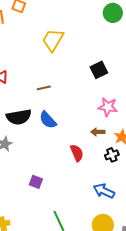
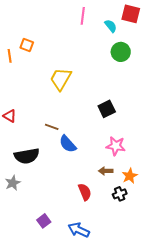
brown line: (44, 88) -> (52, 127), turned 32
blue semicircle: (48, 120) -> (68, 144), moved
purple square: (36, 182) -> (44, 221), turned 32
blue arrow: (104, 191) -> (79, 230), moved

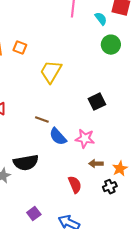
orange square: (27, 45) -> (20, 48), moved
pink star: (116, 146) -> (85, 139), moved
black semicircle: (27, 156) -> (26, 163), moved

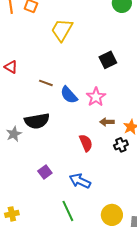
brown line: (42, 120) -> (46, 83), moved
pink star: (85, 139) -> (96, 97), turned 30

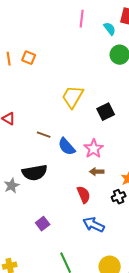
yellow trapezoid: (62, 30) -> (73, 97), moved
brown arrow: (107, 122) -> (97, 172), moved
blue arrow: (80, 181) -> (94, 225), moved

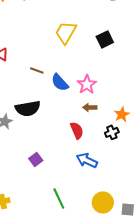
black square: (106, 112) -> (105, 39), moved

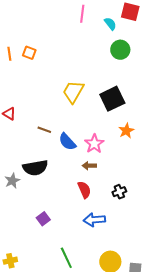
black square: (105, 39) -> (112, 99), size x1.4
brown arrow: (90, 107) -> (89, 166), moved
orange star: (122, 114) -> (126, 131), moved
blue arrow: (87, 160) -> (94, 220), turned -30

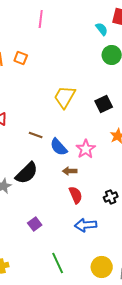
pink line: (82, 14) -> (41, 19), moved
black square: (112, 99) -> (104, 104), size x0.7
brown arrow: (89, 166) -> (70, 171), moved
black semicircle: (35, 168) -> (27, 173), turned -35

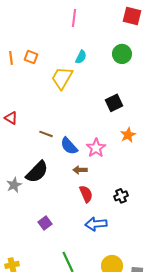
pink line: (41, 19) -> (74, 18), moved
cyan semicircle: (102, 29) -> (81, 57), moved, turned 64
yellow trapezoid: (65, 97) -> (62, 78), moved

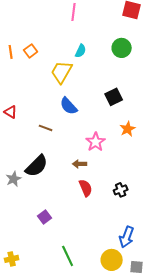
orange square: (31, 57) -> (31, 51), turned 32
blue semicircle: (69, 146) -> (69, 106), moved
blue arrow: (96, 224) -> (127, 237), moved, turned -65

